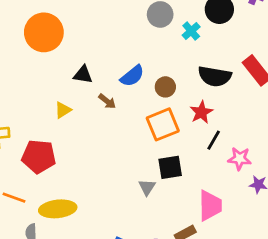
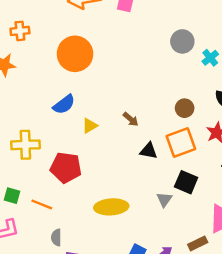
black triangle: (83, 75) -> (149, 151), moved
blue semicircle: (132, 76) -> (64, 104), moved
black square: (170, 167) -> (186, 182), turned 30
yellow ellipse: (58, 209) -> (111, 207), moved

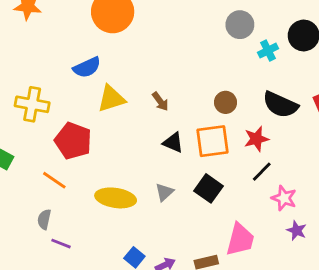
yellow triangle: (90, 126) -> (111, 99), size x1.5
gray triangle: (164, 200) -> (164, 192), moved
orange line: (42, 204) -> (54, 180), moved

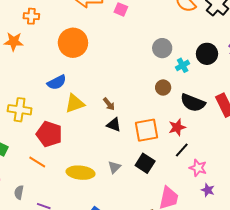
brown circle: (226, 102) -> (163, 88), moved
black triangle: (173, 143) -> (114, 125), moved
gray semicircle: (44, 219) -> (19, 192), moved

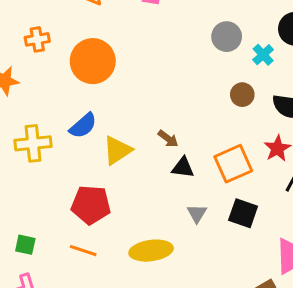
orange cross: (31, 16) -> (37, 39), moved
yellow cross: (20, 110) -> (33, 143), moved
gray triangle: (114, 167) -> (197, 213), moved

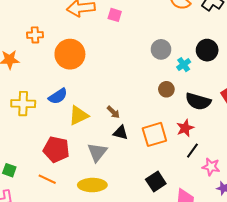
gray triangle: (197, 213) -> (97, 152), moved, size x1.5
black square: (243, 213) -> (156, 181), moved, turned 30

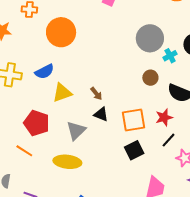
gray circle: (161, 49) -> (150, 38), size x1.4
black square: (156, 181) -> (134, 150), moved

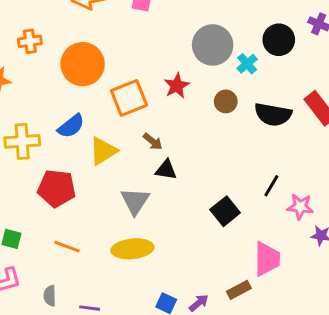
red star: (164, 117) -> (177, 86), moved
orange square: (134, 120) -> (129, 98), moved
red pentagon: (37, 123) -> (57, 188), moved

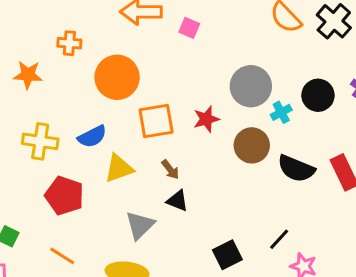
brown circle: (226, 101) -> (252, 145), size x1.5

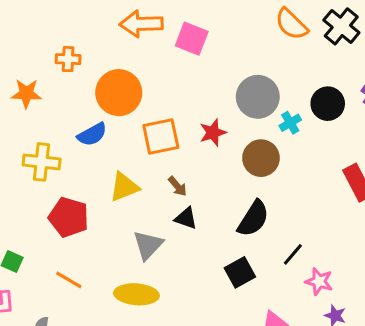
pink square: (189, 28) -> (192, 39), size x1.5
blue semicircle: (92, 137) -> (92, 134), moved
black semicircle: (296, 169) -> (253, 219), moved, turned -78

